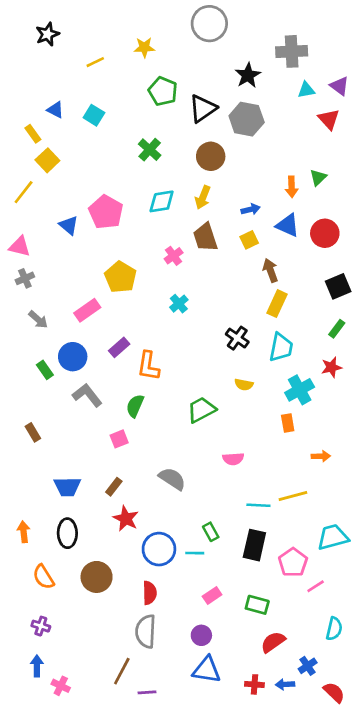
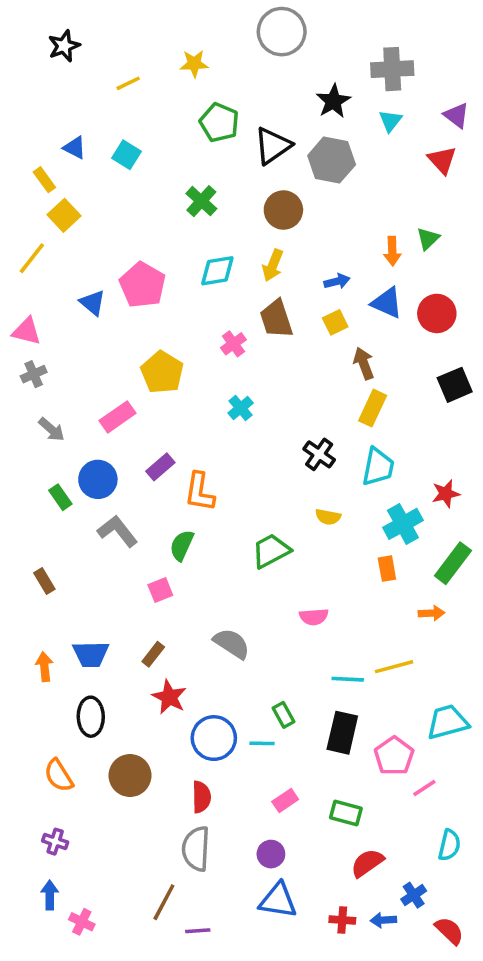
cyan triangle: (306, 90) -> (390, 121), moved, turned -42
green rectangle: (337, 329) -> (453, 563), moved, size x1.6
orange arrow: (24, 532) -> (44, 667), moved

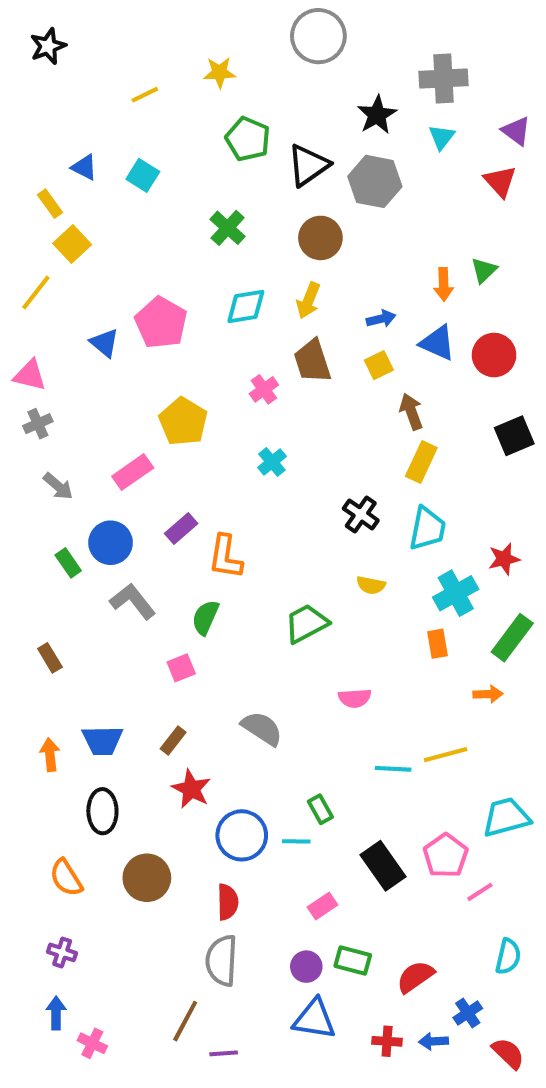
black star: (64, 46) -> (48, 46), moved
black rectangle: (342, 733) -> (383, 866), moved, turned -48
green rectangle: (346, 813) -> (353, 961), moved

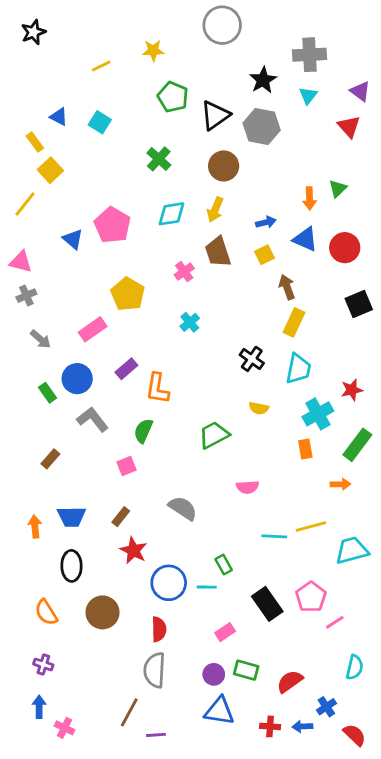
brown rectangle: (50, 658) -> (50, 459), moved, turned 72
cyan trapezoid: (506, 817) -> (352, 550), moved

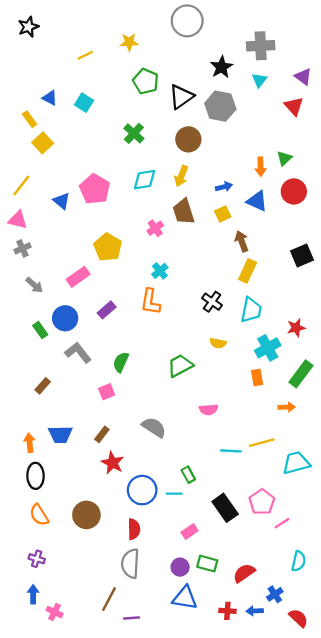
yellow line: (25, 204) -> (21, 186), moved
red circle: (345, 248) -> (294, 191), moved
orange L-shape: (157, 388) -> (150, 302), moved
black ellipse: (71, 566) -> (36, 476), moved

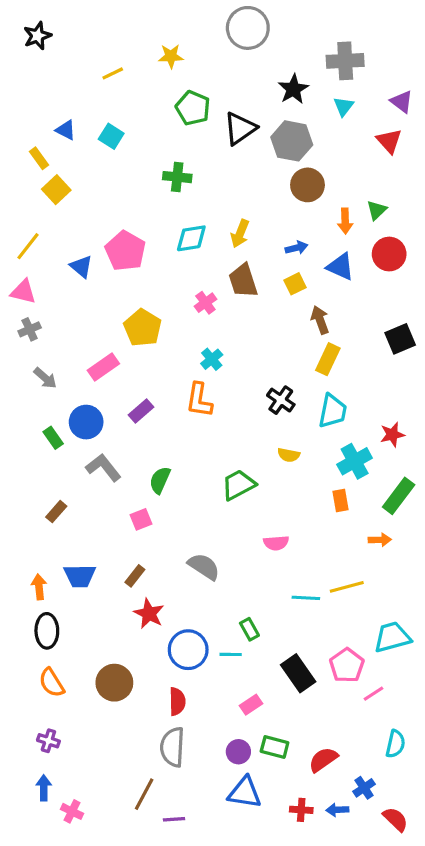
green cross: (134, 133) -> (177, 177), turned -36
brown circle: (188, 139) -> (307, 185), moved
cyan trapezoid: (296, 463) -> (392, 637), moved

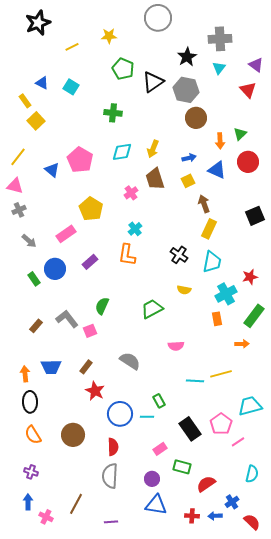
black star: (37, 36) -> (38, 23), moved, size x1.4
gray L-shape: (103, 468) -> (67, 319), moved
green rectangle: (275, 747) -> (182, 467), moved
brown line: (144, 794) -> (76, 504), moved

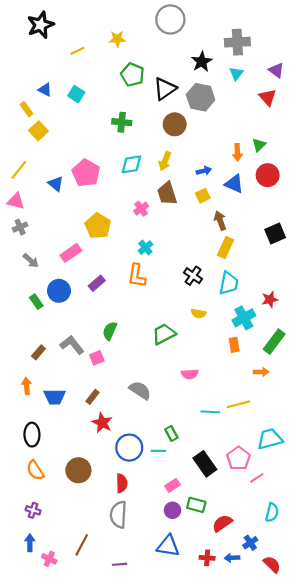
brown circle: (196, 118) -> (175, 124), moved
orange arrow: (25, 374) -> (27, 386), moved
purple circle: (152, 479) -> (172, 510), moved

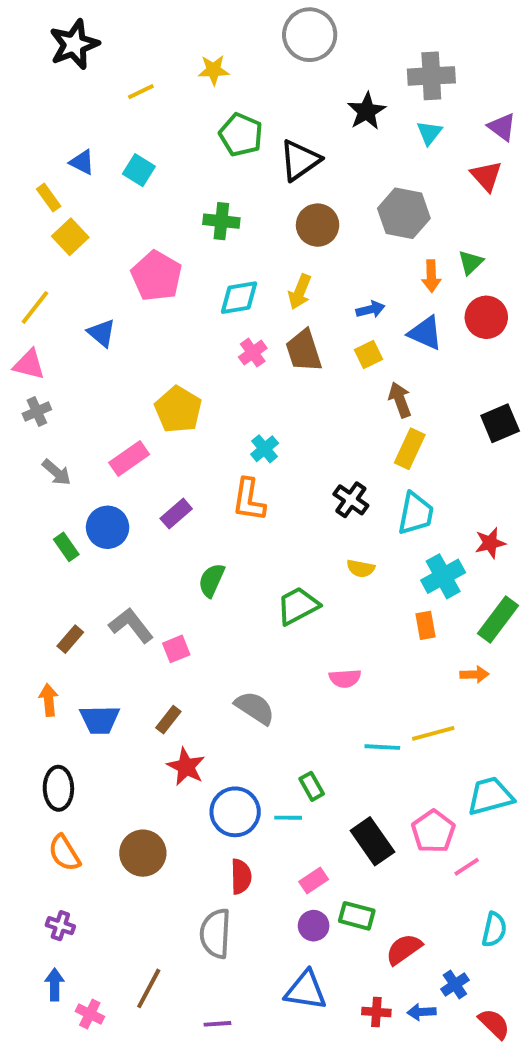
gray hexagon: (201, 97) -> (404, 213), moved
pink pentagon: (86, 173) -> (157, 276), moved
pink cross: (141, 209) -> (253, 353), moved
green semicircle: (110, 331) -> (212, 580), moved
red semicircle: (122, 483) -> (241, 877), moved

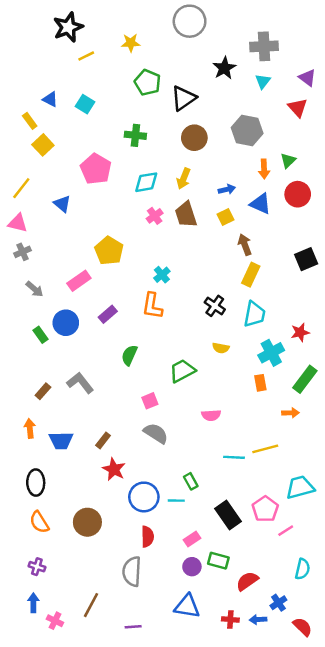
black star: (74, 44) -> (68, 27), moved
pink square: (176, 649) -> (150, 401), moved

